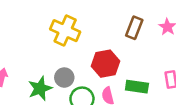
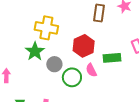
green star: (40, 88) -> (35, 51), moved

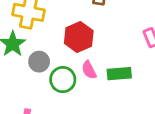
green rectangle: (112, 58) -> (119, 74), moved

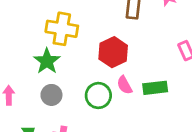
gray circle: (39, 62) -> (51, 95), moved

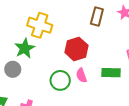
green rectangle: (155, 88) -> (111, 73), moved
gray circle: (51, 95) -> (13, 69), moved

